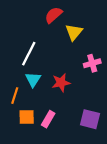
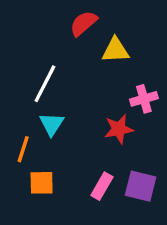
yellow triangle: (74, 32) -> (115, 50), turned 48
red star: (61, 83) -> (119, 129), moved
pink rectangle: (48, 119) -> (102, 186), moved

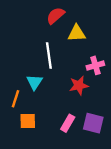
white line: (45, 84) -> (49, 55), moved, turned -35

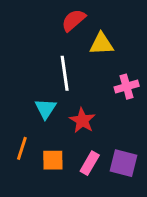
red star: (79, 85) -> (82, 120), moved, turned -30
orange line: (16, 99) -> (22, 148), moved
orange square: (28, 121) -> (53, 160), moved

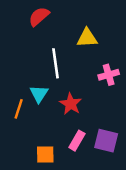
red semicircle: (74, 20) -> (39, 16), moved
orange line: (22, 148) -> (19, 109), moved
orange square: (53, 160) -> (45, 155), moved

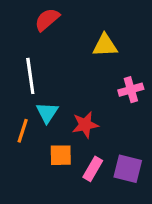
white line: (55, 63) -> (30, 76), moved
red star: (71, 104) -> (85, 125), turned 30
orange square: (45, 155) -> (61, 155), moved

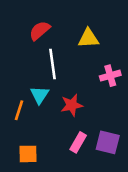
red semicircle: (47, 20) -> (40, 31), moved
white line: (30, 76) -> (52, 64), moved
orange square: (61, 155) -> (28, 154), moved

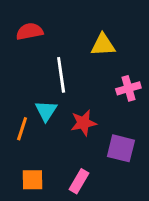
red semicircle: (40, 31) -> (30, 31), moved, turned 30
pink rectangle: (78, 142) -> (79, 181), moved
purple square: (108, 142) -> (121, 148), moved

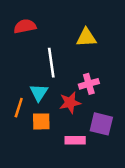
pink cross: (128, 88) -> (89, 84), moved
orange square: (33, 180) -> (41, 121), moved
pink rectangle: (79, 181) -> (75, 140), moved, turned 60

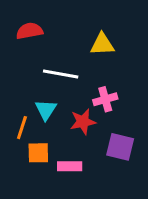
white line: (51, 63) -> (61, 74), turned -72
orange square: (41, 121) -> (38, 153), moved
pink rectangle: (75, 140) -> (70, 166), moved

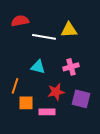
white line: (61, 74) -> (44, 37), moved
cyan triangle: (46, 110) -> (38, 67), moved, turned -49
red star: (83, 122) -> (56, 92), moved

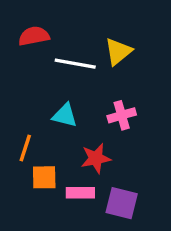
yellow triangle: (69, 30) -> (118, 52), turned -36
purple square: (81, 99) -> (122, 203), moved

